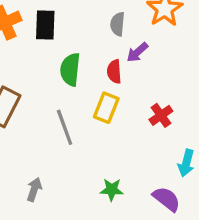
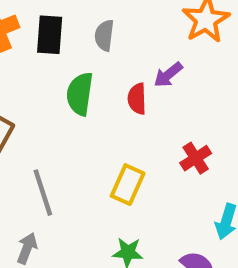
gray semicircle: (118, 24) -> (104, 35), moved
yellow rectangle: (106, 108) -> (128, 185), moved
gray line: (65, 127) -> (43, 193), moved

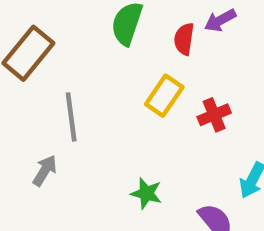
red cross: (196, 158) -> (214, 115), moved
yellow rectangle: (128, 185) -> (164, 96), moved

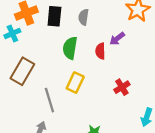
yellow rectangle: (164, 96) -> (75, 83), moved

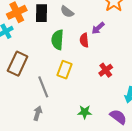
gray semicircle: (84, 17) -> (67, 12), turned -56

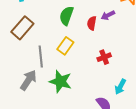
green star: (85, 112) -> (60, 81), moved, size x1.6
gray arrow: (38, 113) -> (28, 80), size x1.5

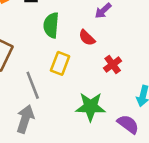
red semicircle: (92, 23) -> (87, 38), moved, turned -40
green star: (60, 81) -> (90, 107), moved

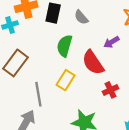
red semicircle: (87, 38) -> (93, 63), size x1.6

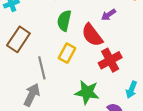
red cross: (110, 90) -> (110, 60), size x1.5

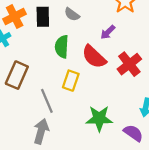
red cross: (110, 60) -> (129, 64), moved

